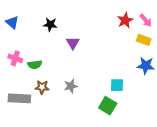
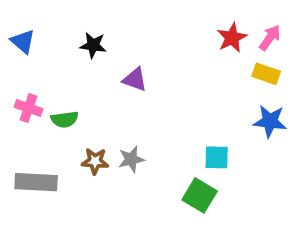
pink arrow: (146, 20) -> (270, 38), turned -104
purple triangle: (73, 43) -> (135, 79), turned -40
brown star: (42, 87) -> (95, 161), moved

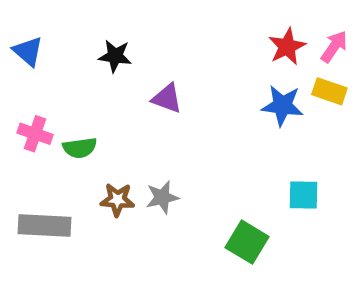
blue star: (270, 121) -> (282, 105), moved
cyan square: (217, 157) -> (304, 195), moved

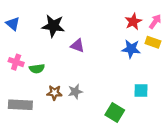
black star: (115, 56) -> (53, 26), size x1.5

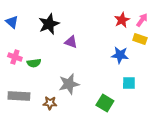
black star: (53, 26) -> (49, 24), turned -30
blue star: (131, 49) -> (120, 55), moved
gray star: (75, 92) -> (69, 84), size x1.5
brown star: (54, 93) -> (50, 103), moved

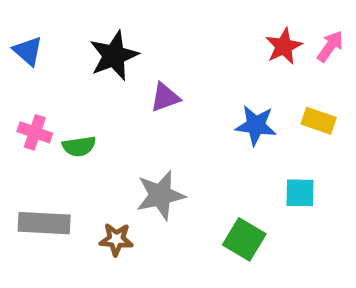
yellow rectangle: (140, 39) -> (319, 121), moved
purple triangle: (71, 42) -> (165, 97), turned -40
blue star: (120, 55) -> (256, 125), moved

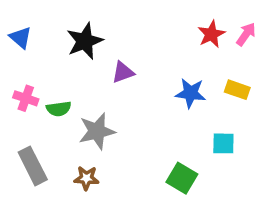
gray star: (160, 195) -> (97, 131), moved
gray rectangle: (44, 223) -> (33, 166), turned 60

